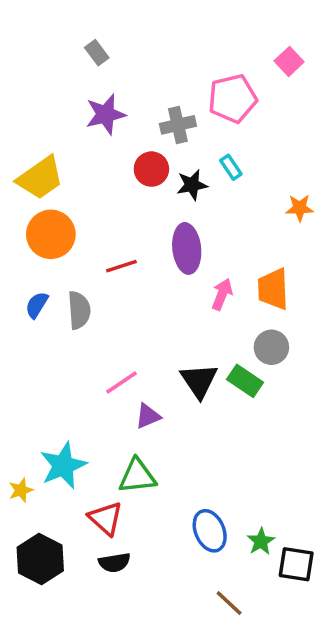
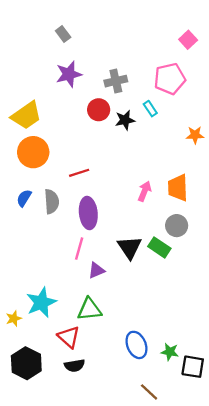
pink pentagon: (233, 98) -> (170, 79), moved
purple ellipse: (187, 248) -> (88, 213), moved
pink line: (121, 383) -> (79, 249), turned -40
green star: (261, 541) -> (170, 352), turned -30

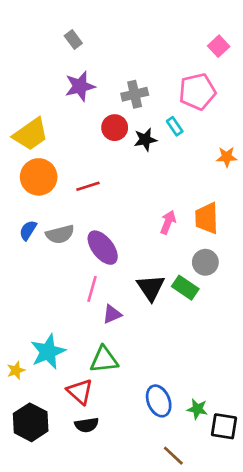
red line: (79, 173) -> (88, 186), moved
gray semicircle: (52, 202) -> (60, 234), turned 80
purple ellipse: (88, 213) -> (103, 248), turned -32

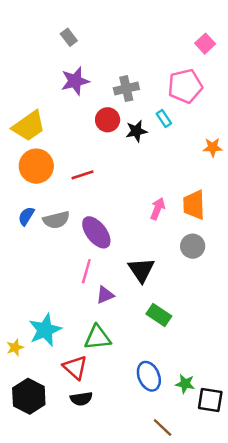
green rectangle: (185, 288) -> (159, 315), moved

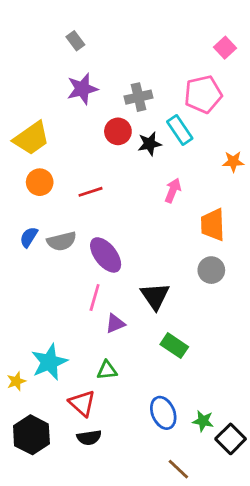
cyan rectangle: (164, 119) -> (180, 130), size x1.5
orange circle: (36, 166) -> (40, 182), size x0.7
pink arrow: (158, 209) -> (173, 190), moved
green triangle: (98, 337) -> (107, 370), size x0.7
black square: (210, 400) -> (231, 439), turned 36

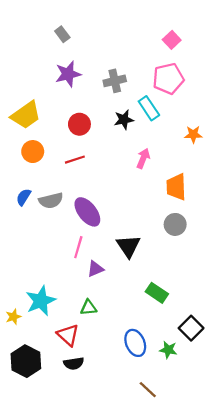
pink square: (225, 48) -> (172, 40), moved
red circle: (118, 131) -> (79, 124), moved
green rectangle: (174, 346) -> (157, 293), moved
black square: (231, 439) -> (191, 328), moved

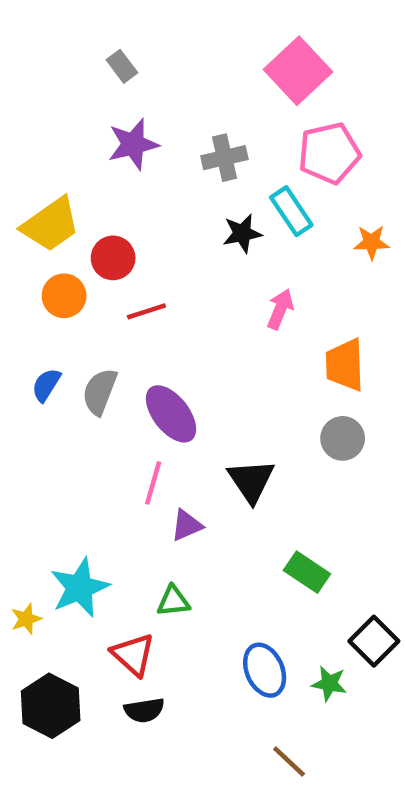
pink square: (172, 40) -> (298, 71), moved, size x1.8
red circle: (79, 124) -> (113, 258), moved
orange star: (193, 134) -> (372, 242), moved
gray semicircle: (51, 201) -> (100, 392), turned 125

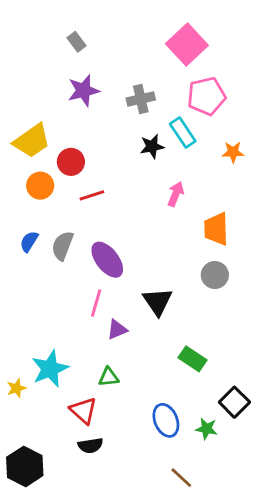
black hexagon: (51, 706) -> (25, 466), moved

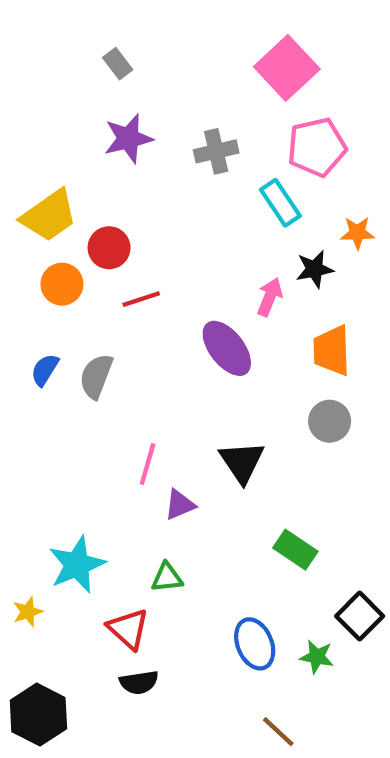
black star: (152, 146) -> (315, 269), moved
purple ellipse: (107, 260) -> (227, 348), moved
yellow star: (16, 388) -> (28, 612), moved

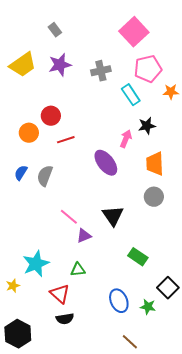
yellow trapezoid: (49, 216) -> (23, 65), moved
orange star: (357, 233) -> (171, 92), moved
pink line: (148, 464) -> (69, 217), turned -66

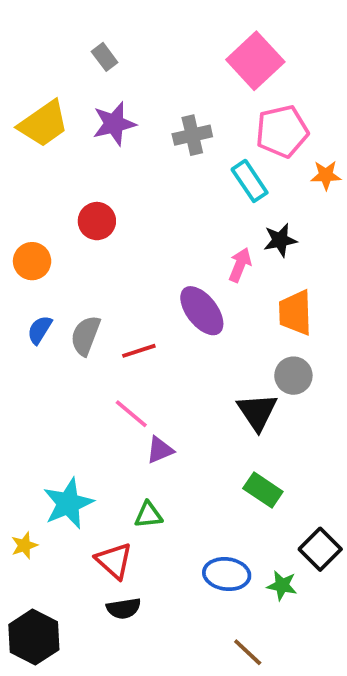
orange circle: (29, 133) -> (32, 261), moved
red line: (66, 140) -> (139, 351), moved
black triangle: (113, 216) -> (257, 412), moved
blue ellipse: (119, 301) -> (227, 574), turned -60

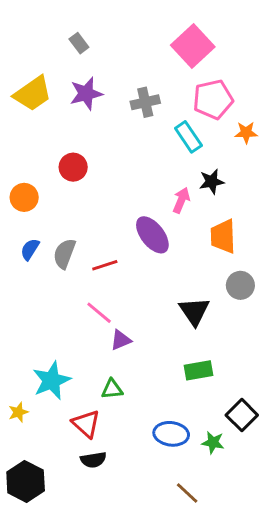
gray circle: (293, 376) -> (240, 285), moved
green rectangle: (263, 490) -> (199, 370), turned -44

